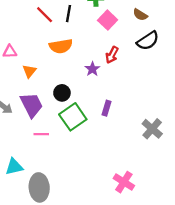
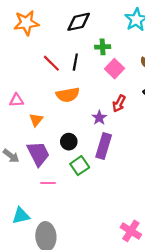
purple rectangle: (107, 108) -> (104, 146), moved, size x1.6
green square: (73, 117) -> (80, 166), size x0.7

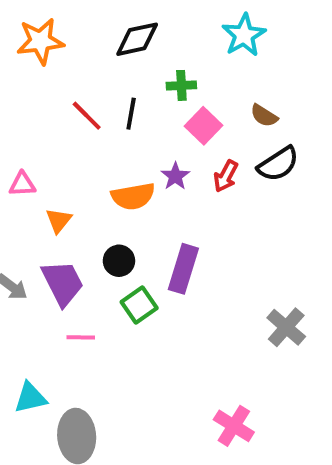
orange semicircle: (68, 95) -> (133, 196), moved
red arrow: (119, 103) -> (226, 176), moved
purple star: (99, 118) -> (175, 176), moved

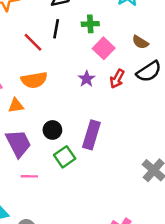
black line: (131, 114) -> (56, 29), moved
orange semicircle: (133, 196) -> (34, 80), moved
orange triangle: (59, 220) -> (16, 106), turned 42

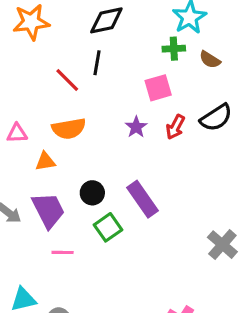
green cross: (90, 24) -> (174, 49), moved
brown semicircle: (140, 42) -> (210, 60), moved
pink square: (104, 48) -> (158, 88), turned 30
purple rectangle: (91, 135) -> (142, 199), turned -52

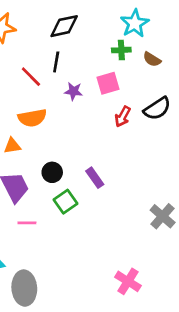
purple star: (136, 127) -> (73, 91), moved, turned -30
purple rectangle: (142, 199) -> (95, 178), size x0.7

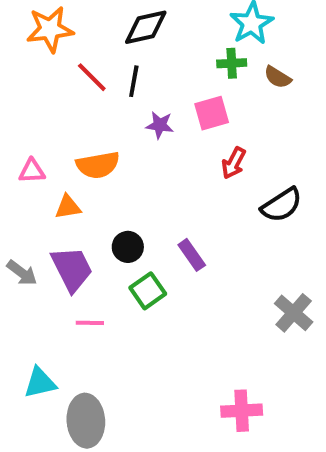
red line: (31, 77) -> (92, 77), moved
black semicircle: (157, 109) -> (282, 205), moved
pink cross: (128, 281) -> (242, 411), turned -35

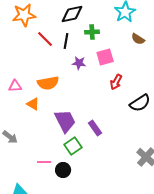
green cross: (232, 63) -> (92, 32), moved
orange triangle: (68, 207) -> (33, 104), turned 40
black circle: (128, 247) -> (63, 170), moved
purple trapezoid: (72, 269) -> (65, 121), moved

